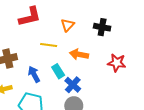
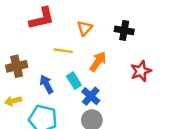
orange arrow: (79, 54) -> (98, 61), turned 114
red star: (117, 63) -> (141, 71), turned -30

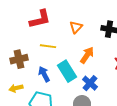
yellow line: (63, 51) -> (48, 46), moved
cyan rectangle: (74, 81) -> (67, 71), size x1.5
blue cross: (91, 96) -> (90, 83), moved

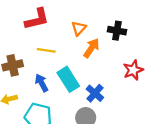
orange arrow: (87, 55) -> (91, 48), moved

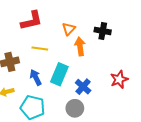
orange arrow: (91, 48) -> (80, 46), turned -42
red star: (133, 70) -> (119, 79), moved
cyan rectangle: (68, 79) -> (59, 74), turned 55

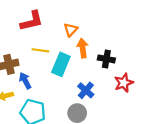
black cross: (103, 31) -> (106, 59), moved
cyan rectangle: (59, 74) -> (61, 64), moved
blue arrow: (36, 77) -> (25, 81), moved

